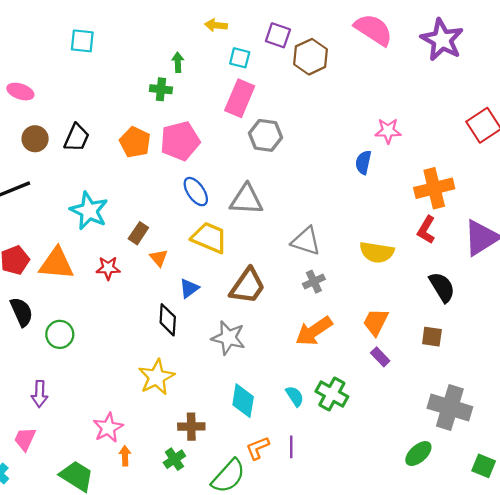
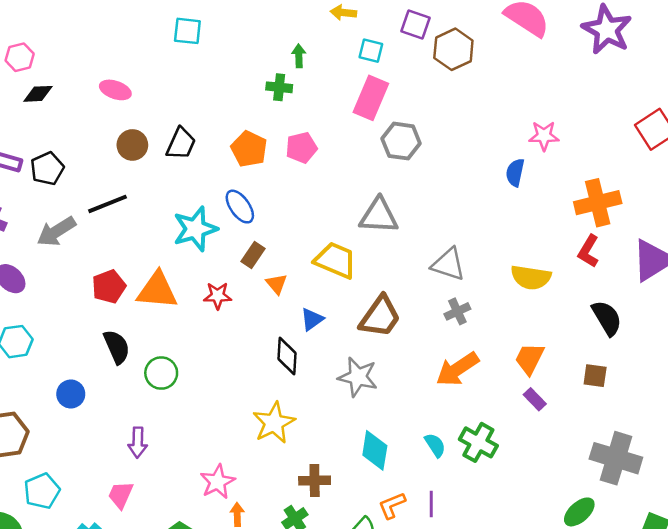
pink pentagon: (180, 141) -> (301, 148), size x0.7
blue ellipse: (196, 192) -> (240, 207), moved
cyan star: (89, 211) -> (195, 229), turned 30

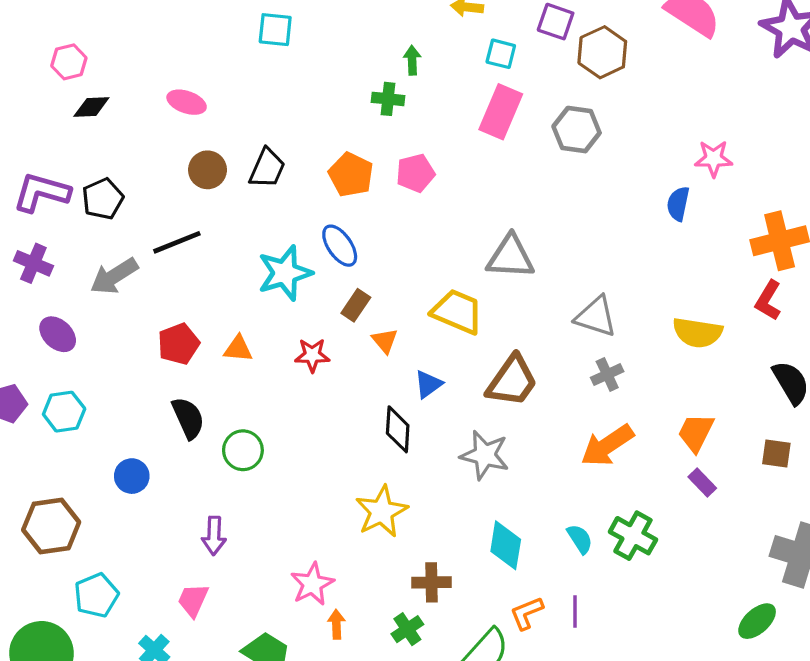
gray hexagon: (401, 141) -> (577, 130), moved
orange triangle: (157, 290) -> (238, 349), size x0.6

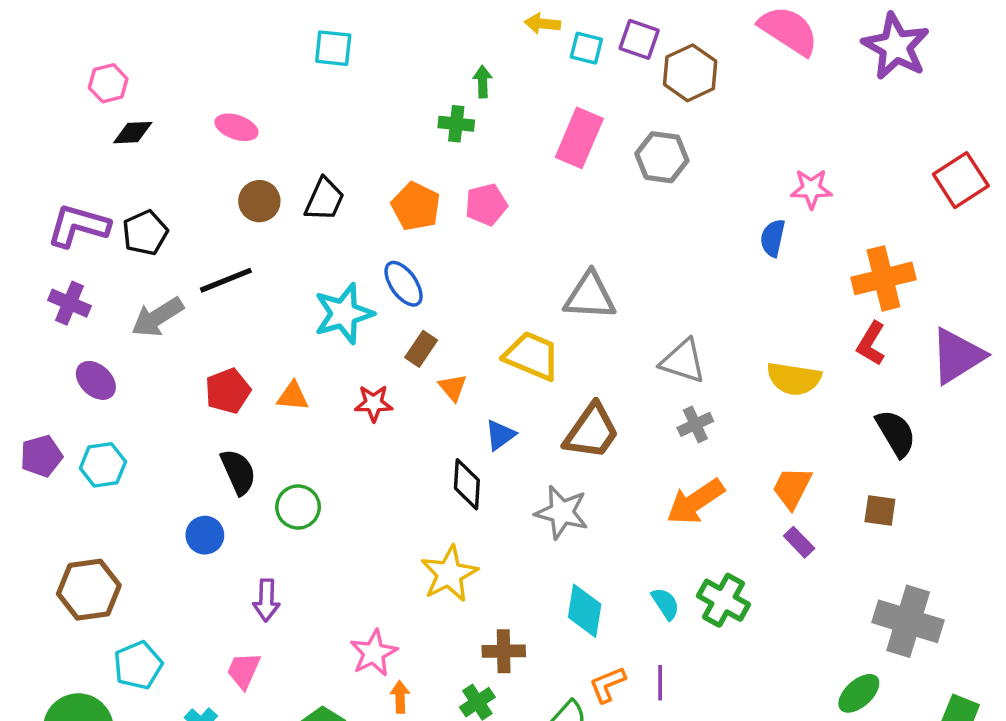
cyan square: (501, 54) -> (586, 48), moved
blue circle: (132, 476) -> (205, 535), moved

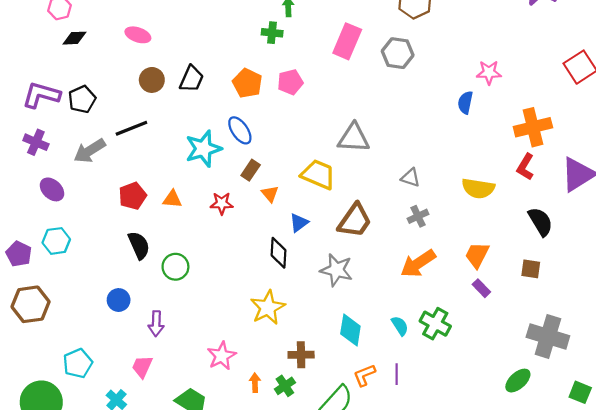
gray triangle: (683, 361) -> (411, 178), size x0.7
purple pentagon: (41, 456) -> (19, 254), moved, turned -30
blue circle: (205, 535) -> (119, 300), moved
brown hexagon: (89, 590) -> (31, 304), moved
orange arrow: (400, 697) -> (255, 383), moved

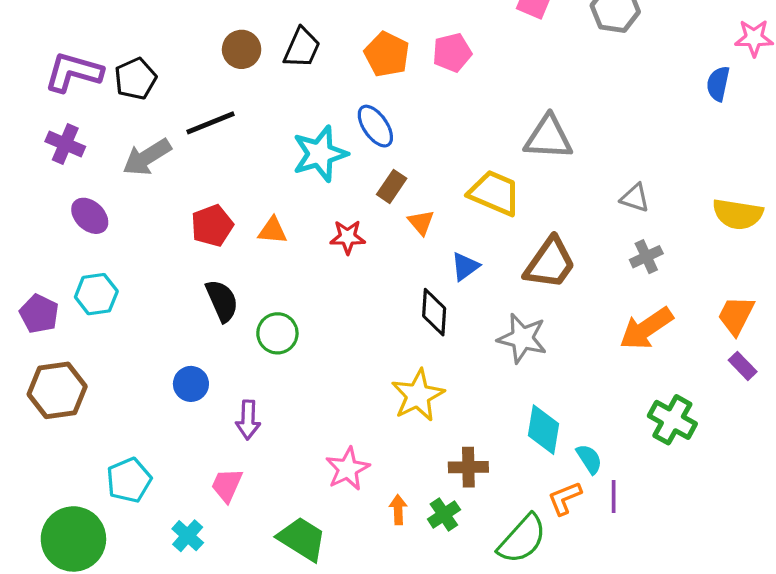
cyan semicircle: (400, 326) -> (589, 459), moved

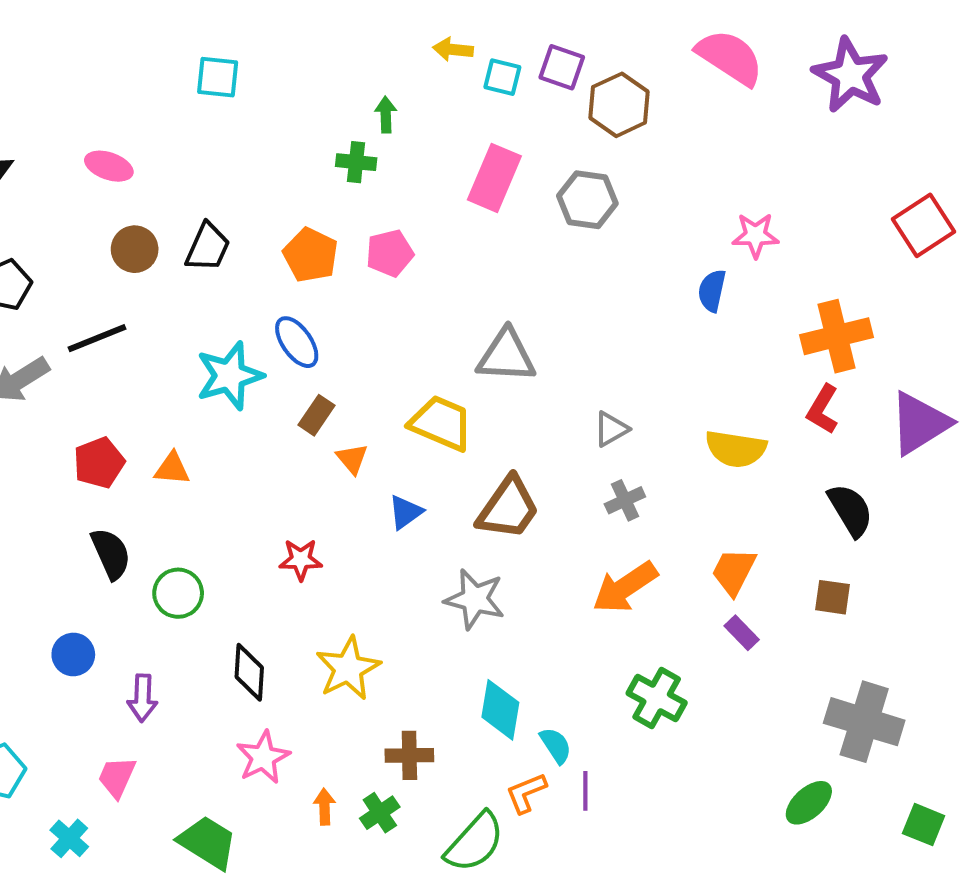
gray triangle: (635, 198) -> (611, 429), turned -48
red star: (348, 237) -> (301, 560), moved
black diamond: (434, 312) -> (249, 672), moved

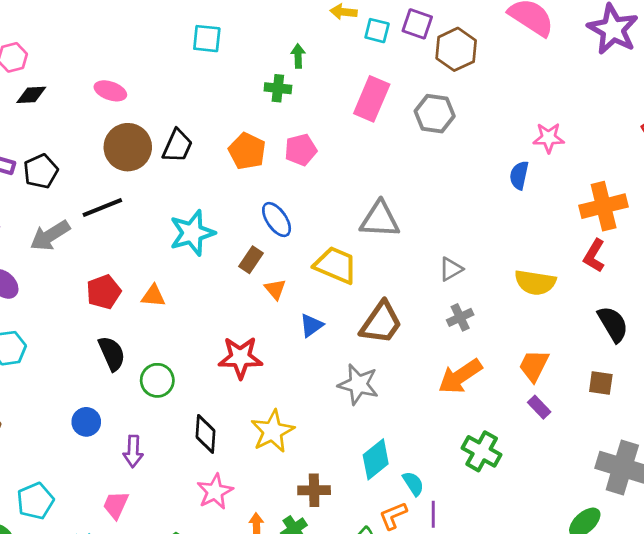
cyan square: (218, 77) -> (207, 39), moved
brown circle: (135, 249) -> (128, 147), size x1.5
blue ellipse: (297, 342) -> (277, 220), moved
red star: (301, 560) -> (240, 358), size x1.5
cyan diamond: (500, 710) -> (376, 459), turned 42

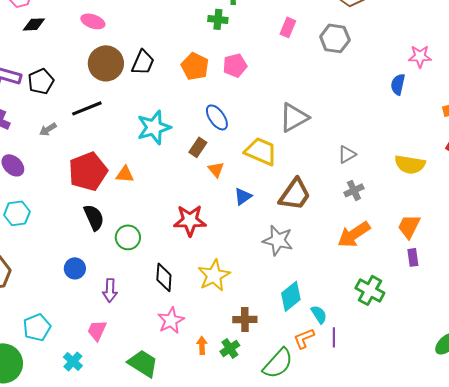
pink rectangle: (372, 99) -> (288, 27), size x0.6
gray triangle: (380, 220) -> (294, 117), turned -32
gray arrow: (50, 236) -> (48, 129), size x0.6
red pentagon: (104, 292) -> (88, 171), size x1.5
purple rectangle: (539, 407) -> (413, 257), turned 36

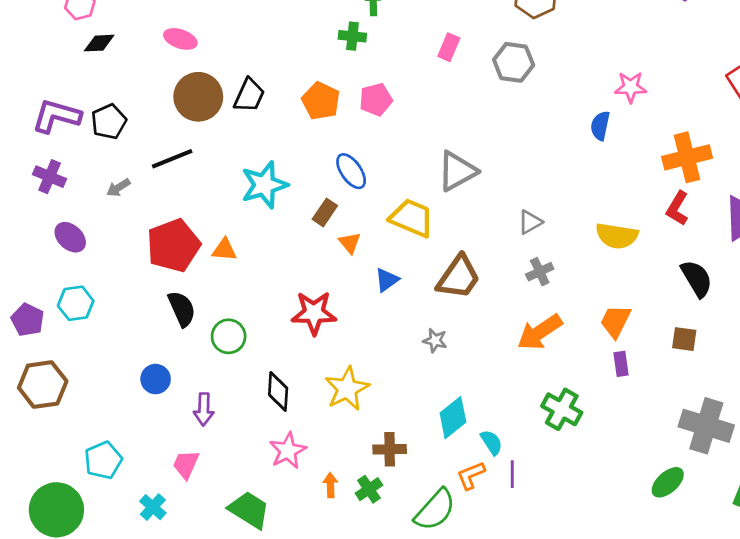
gray star: (278, 240) -> (435, 340), size x0.6

